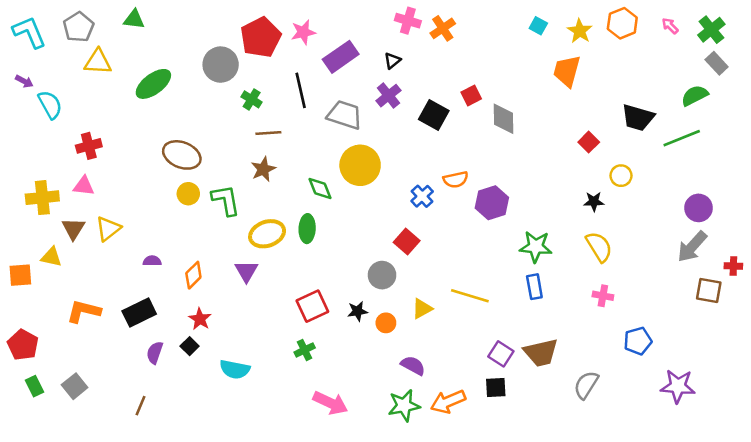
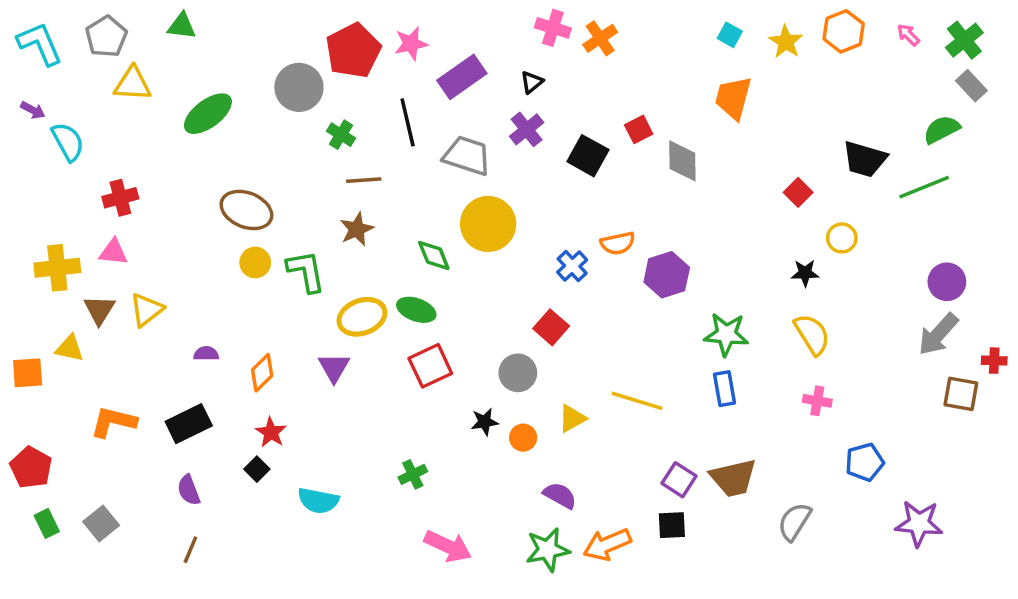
orange trapezoid: (567, 71) -> (733, 98), moved
green ellipse: (307, 229) -> (416, 310), turned -72
red square: (312, 306) -> (430, 366), moved
purple semicircle: (155, 353) -> (189, 490), moved, turned -40

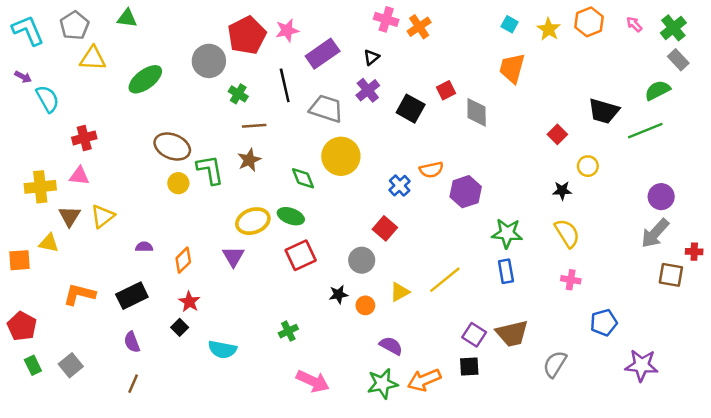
green L-shape: (306, 271) -> (210, 170), moved
yellow line: (637, 401) -> (445, 280), turned -56

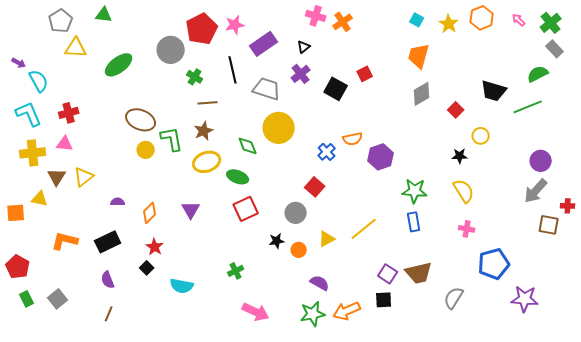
cyan L-shape: (28, 30) -> (29, 114), moved
gray diamond: (477, 112) -> (422, 94), moved, turned 60
yellow ellipse: (253, 221) -> (207, 162), moved
blue pentagon: (604, 323) -> (494, 264), size x1.4

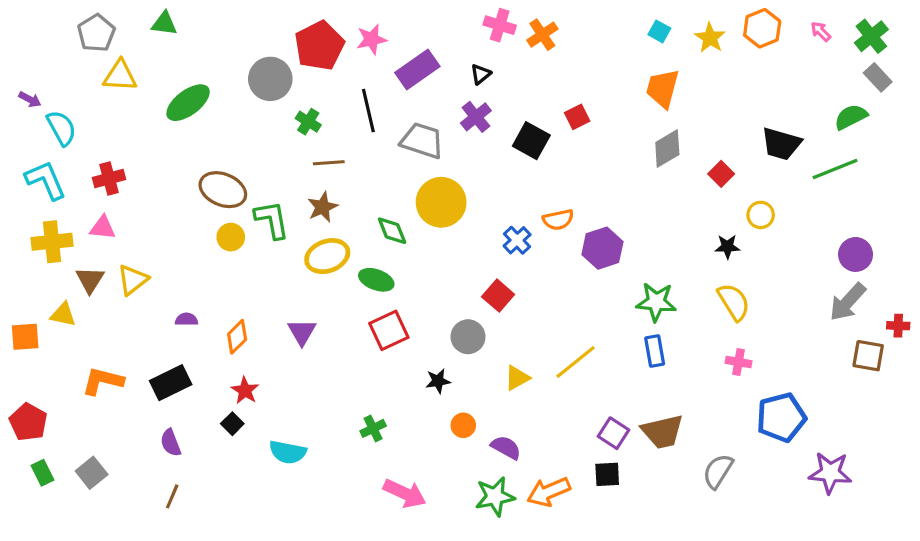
orange circle: (299, 250) -> (463, 425), moved

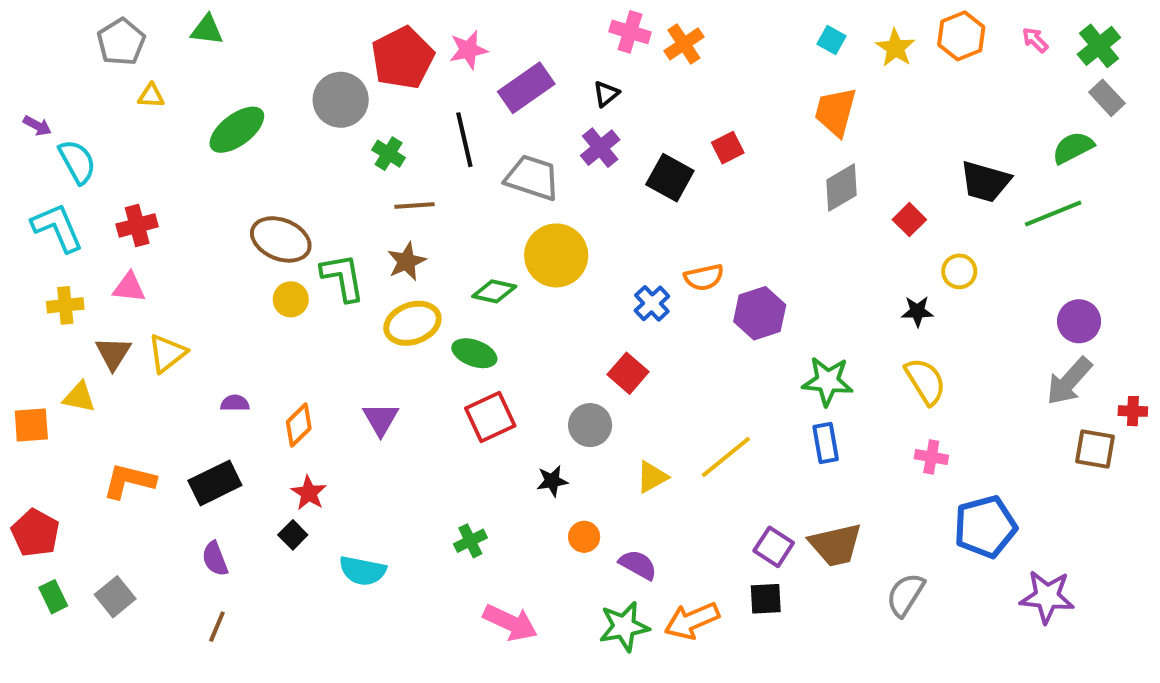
yellow triangle: (120, 76) -> (151, 96), size x0.6
green diamond: (392, 231) -> (494, 291), turned -56
yellow cross: (52, 242) -> (65, 305), size x0.7

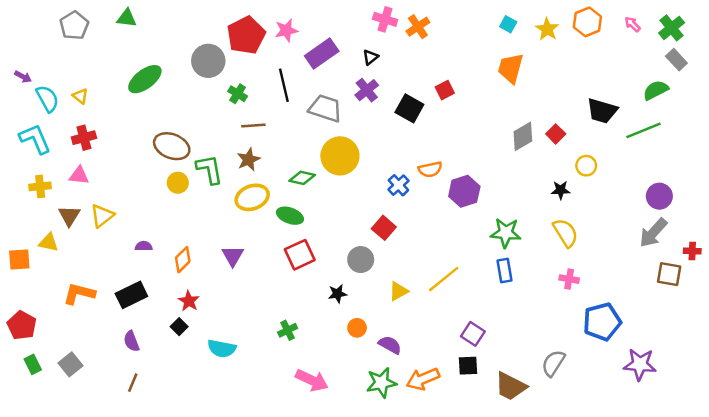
yellow triangle: (151, 96) -> (80, 96), moved, turned 35
gray diamond: (842, 188) -> (523, 136), moved
brown trapezoid: (836, 545) -> (511, 386), moved, turned 40

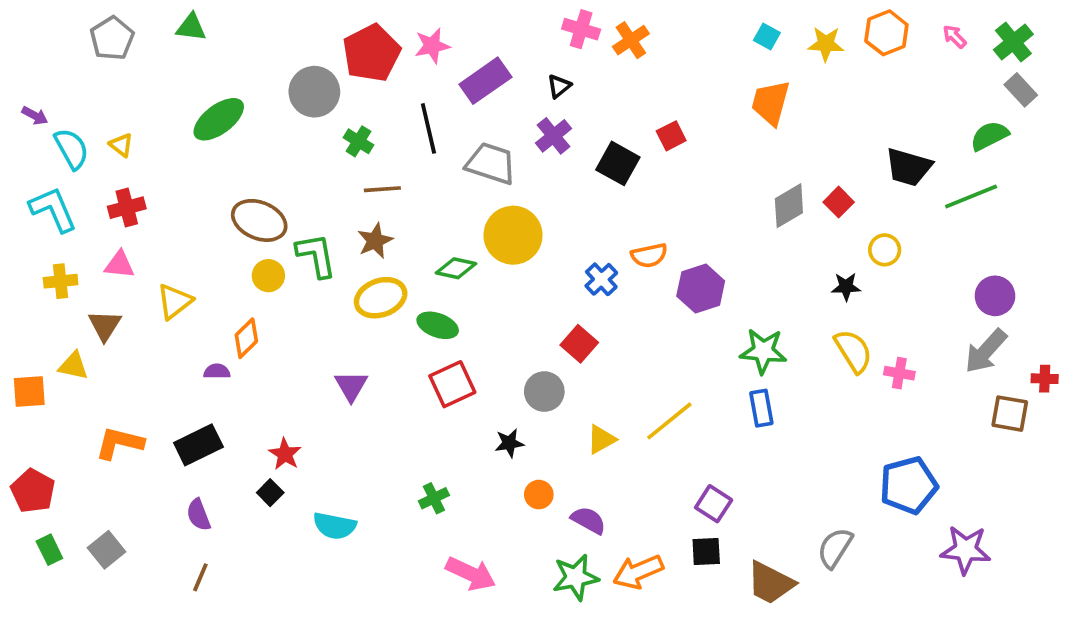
yellow star: (547, 29) -> (826, 44), turned -30
yellow triangle: (102, 216) -> (175, 301), moved
orange diamond: (183, 260) -> (246, 338), moved
pink cross: (569, 279) -> (899, 373), moved

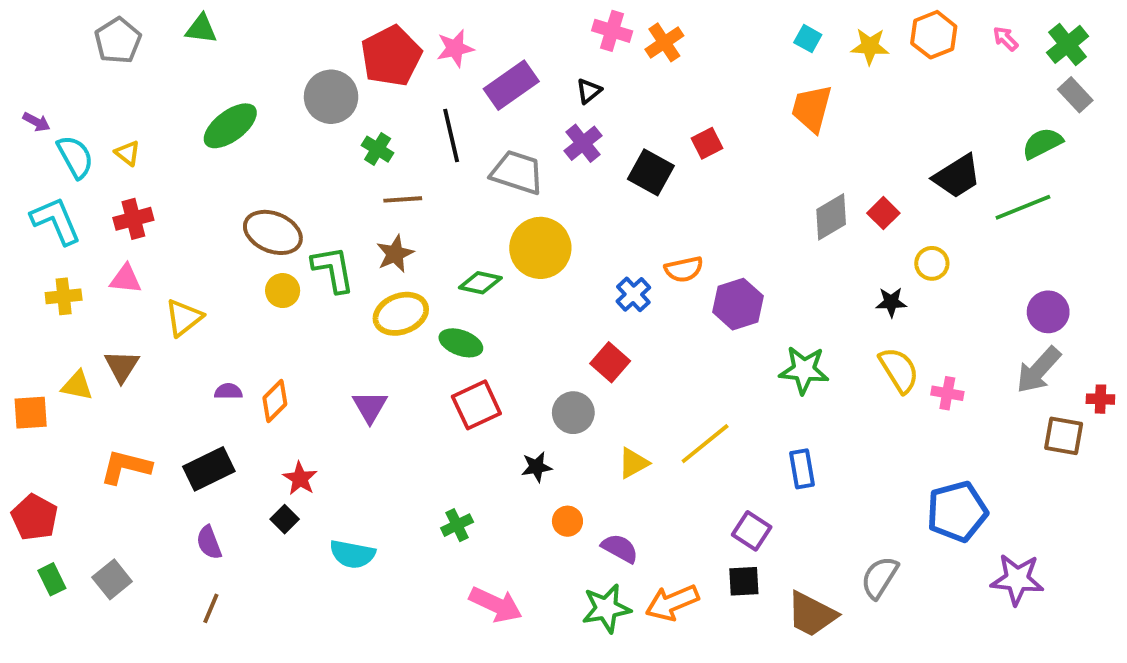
black trapezoid: (909, 167) -> (957, 176), turned -48
brown triangle: (105, 325) -> (122, 366), moved
orange diamond: (246, 338) -> (275, 401), moved
blue rectangle: (761, 408) -> (802, 469), moved

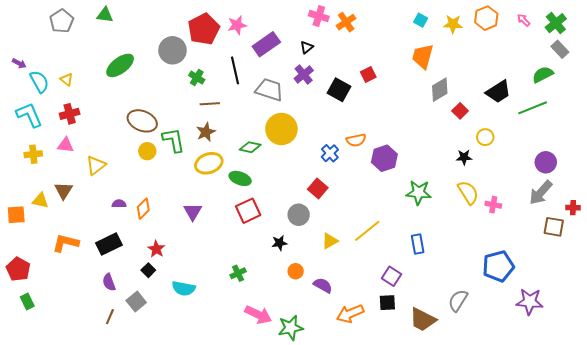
gray diamond: (831, 217) -> (440, 90), moved
gray square: (112, 579) -> (136, 301), moved
green star: (606, 608) -> (291, 328), moved

